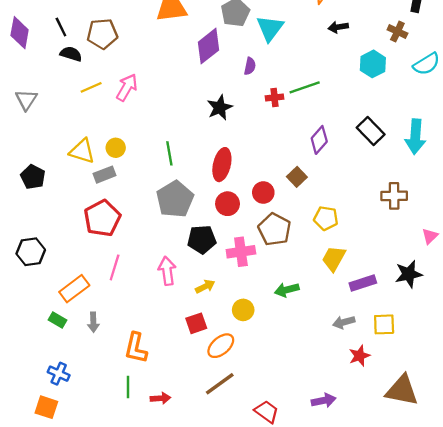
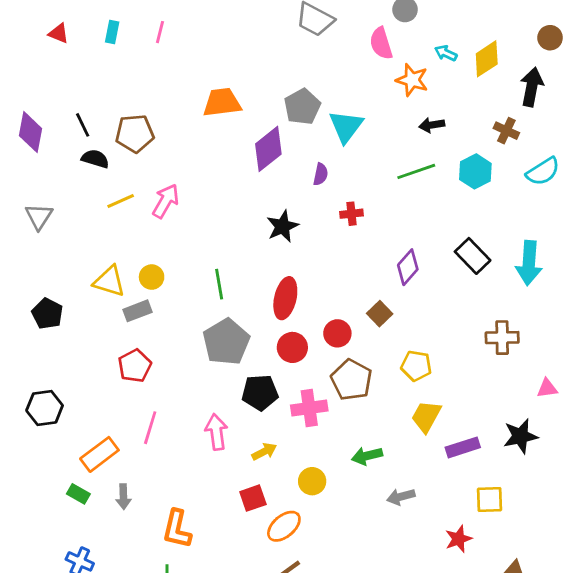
green line: (305, 87) -> (416, 171), moved
red pentagon: (102, 218) -> (135, 366), size x0.7
pink triangle: (430, 236) -> (547, 388), turned 36
gray arrow: (344, 322) -> (401, 497), moved

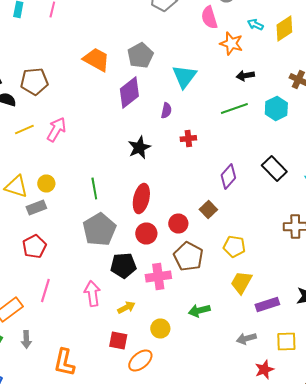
orange trapezoid: (222, 102) -> (96, 60), turned 36
gray pentagon: (302, 107) -> (140, 56), moved
gray arrow: (401, 497) -> (246, 338), moved
red square: (253, 498) -> (118, 340), turned 30

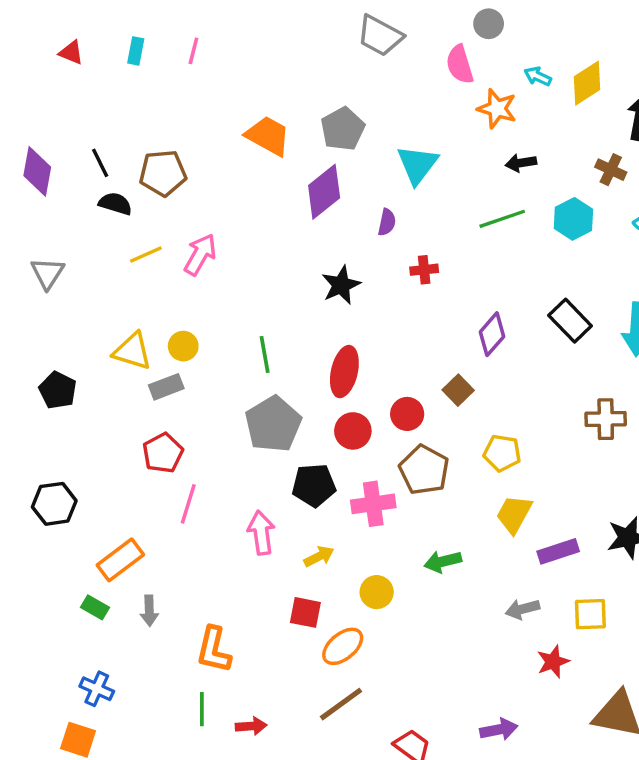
pink line: (45, 290) -> (188, 504), moved

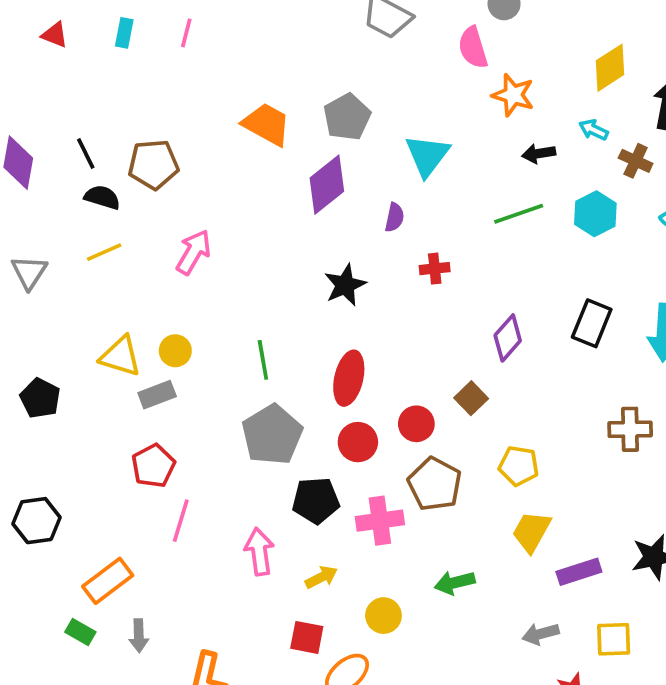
cyan arrow: (538, 76) -> (594, 130), moved
yellow line: (146, 254) -> (104, 252), moved
black rectangle: (570, 321) -> (592, 323), turned 66

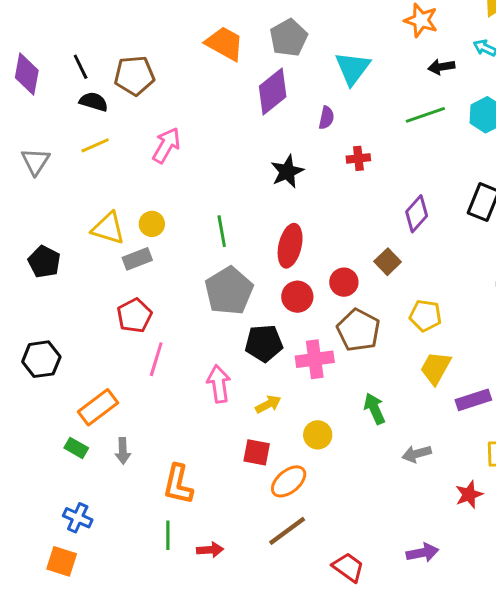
green arrow: (455, 583) -> (374, 409), turned 80
gray arrow: (541, 634) -> (417, 454), moved

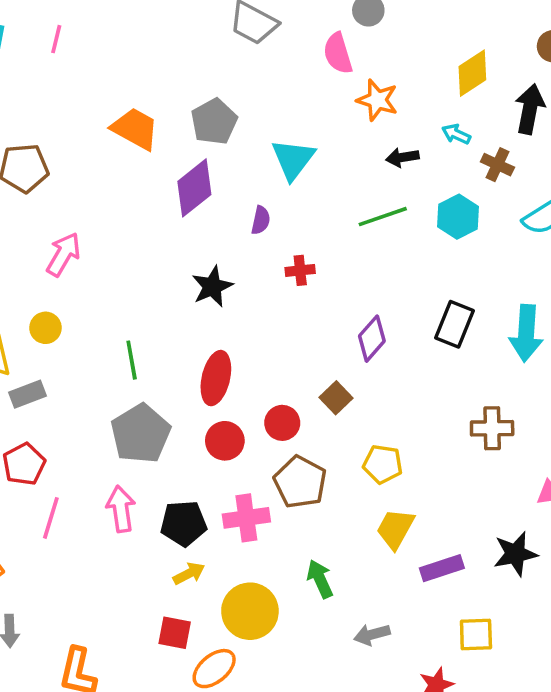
yellow circle: (152, 224) -> (45, 328), moved
black pentagon: (264, 343) -> (184, 523), moved
pink arrow: (219, 384) -> (121, 509), moved
yellow circle: (318, 435) -> (250, 611), size x1.6

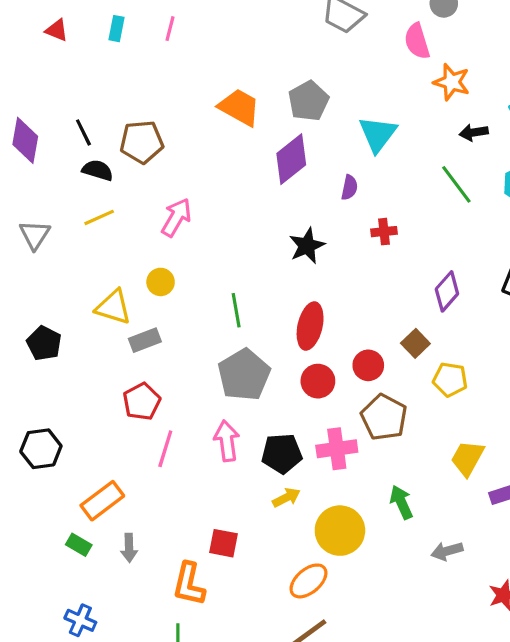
green line: (383, 217) -> (456, 184), turned 72
yellow pentagon: (383, 464) -> (450, 380), moved
red square: (175, 633) -> (223, 543), moved

